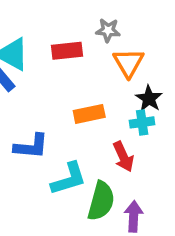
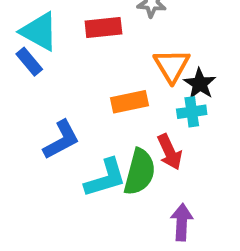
orange triangle: (128, 63) -> (172, 66), moved
blue L-shape: (31, 146) -> (61, 140), turned -33
green semicircle: (101, 201) -> (140, 172), moved

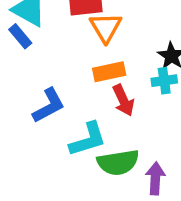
orange triangle: (172, 66) -> (106, 27), moved
red arrow: (170, 152) -> (123, 100), moved
green semicircle: (140, 172) -> (118, 162), moved, turned 66

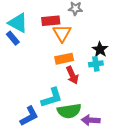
blue L-shape: (49, 106) -> (29, 116), moved
purple arrow: (155, 178) -> (91, 120), turned -90

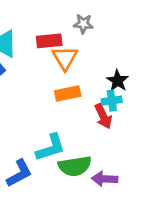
red arrow: (72, 75) -> (103, 116), moved

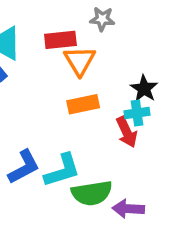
blue L-shape: (19, 173) -> (24, 167), moved

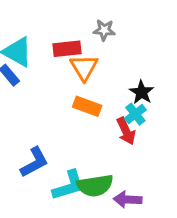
orange rectangle: (83, 104) -> (87, 106), turned 32
cyan cross: (137, 113) -> (135, 114), turned -30
cyan L-shape: (62, 170) -> (69, 185), moved

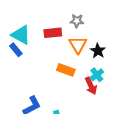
orange triangle: (84, 67) -> (78, 45), moved
black star: (142, 92) -> (98, 51), moved

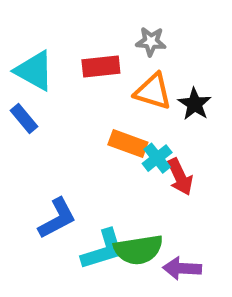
orange triangle: (78, 45) -> (153, 91), turned -42
blue rectangle: (16, 50) -> (24, 119), moved
cyan cross: (97, 75) -> (157, 158), moved

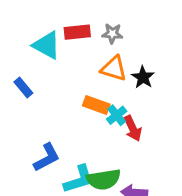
red rectangle: (101, 66) -> (77, 32), moved
cyan triangle: (34, 71) -> (47, 45), moved

